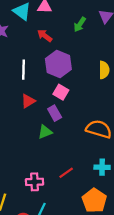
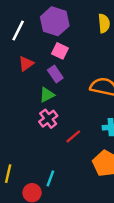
white line: (23, 70) -> (18, 31), turned 30
pink cross: (35, 182) -> (48, 119), moved, turned -30

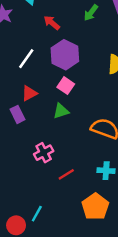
purple rectangle: (55, 74) -> (17, 114), moved
green triangle: (47, 95) -> (61, 111), moved

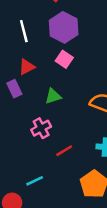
white line: (26, 59) -> (24, 31), turned -50
green triangle: (61, 111) -> (53, 96), moved
cyan line: (37, 214) -> (35, 181), moved, turned 35

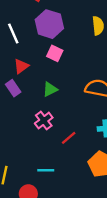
cyan line: (35, 181) -> (46, 170), turned 35

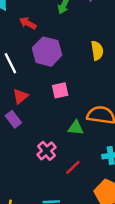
pink square: (55, 53) -> (60, 90), moved, turned -35
green triangle: (50, 89) -> (76, 128), moved, turned 35

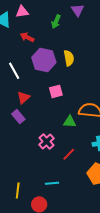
yellow semicircle: (97, 51) -> (69, 58), moved

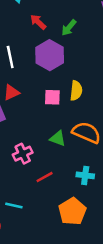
green arrow: (56, 22) -> (69, 28), moved
yellow semicircle: (69, 58) -> (76, 91), moved

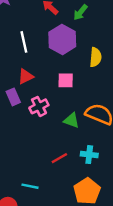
yellow semicircle: (76, 91) -> (96, 57), moved
pink cross: (23, 154) -> (39, 106), moved
cyan cross: (85, 175) -> (89, 155), moved

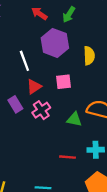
white line: (24, 42) -> (24, 61), moved
red triangle: (26, 76) -> (34, 87), moved
red line: (59, 158) -> (67, 157), turned 42

